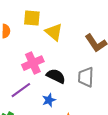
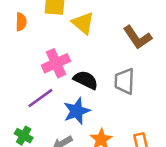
blue star: (49, 100) -> (77, 111), size x1.5

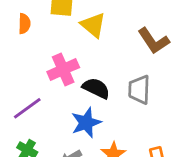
purple line: (40, 98) -> (27, 108), moved

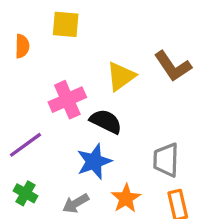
yellow triangle: (93, 25) -> (121, 76), moved, turned 44
gray trapezoid: (139, 90) -> (166, 160), moved

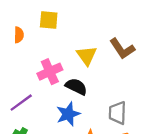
yellow triangle: (121, 76) -> (87, 56), turned -30

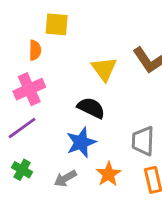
orange semicircle: (19, 35) -> (35, 50), moved
pink cross: (50, 72) -> (29, 89), moved

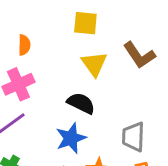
yellow square: (57, 24) -> (85, 23), moved

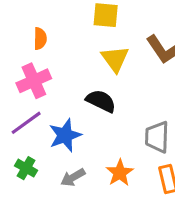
blue star: (71, 138) -> (65, 135), moved

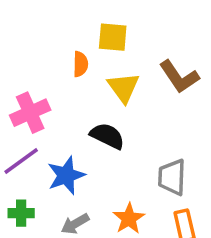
orange semicircle: (40, 39) -> (80, 64), moved
green cross: (26, 168) -> (21, 213), turned -30

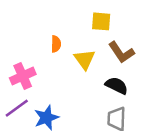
yellow square: (113, 37) -> (101, 21), moved
black semicircle: (107, 136) -> (117, 86), moved

